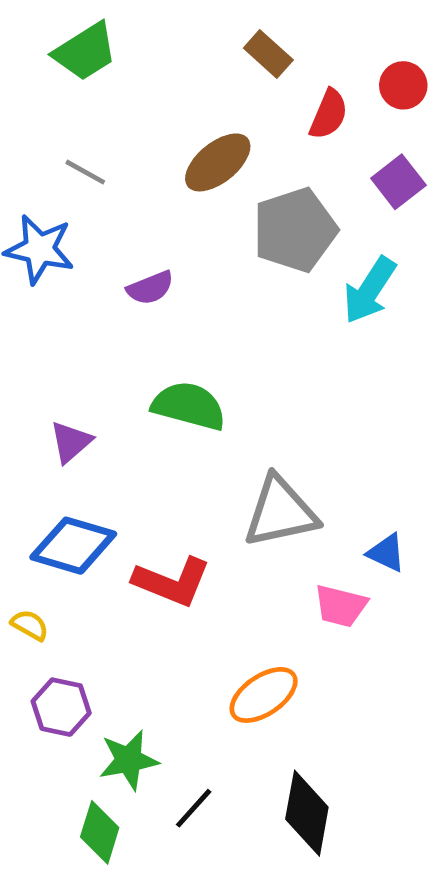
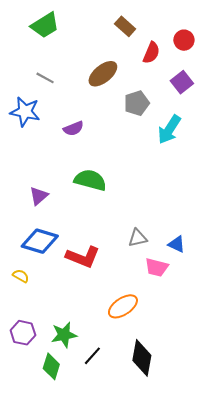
gray pentagon: (295, 230) -> (137, 103), size x0.7
gray triangle: (280, 512) -> (138, 238), moved, size x0.6
purple hexagon: (61, 707) -> (23, 333), moved

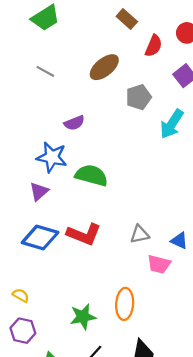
blue star: (25, 112) -> (52, 157), moved
red L-shape: (83, 257) -> (84, 234), moved
yellow semicircle: (21, 276) -> (21, 295), moved
orange ellipse: (123, 306) -> (125, 304), turned -52
green star: (64, 335) -> (83, 317), moved

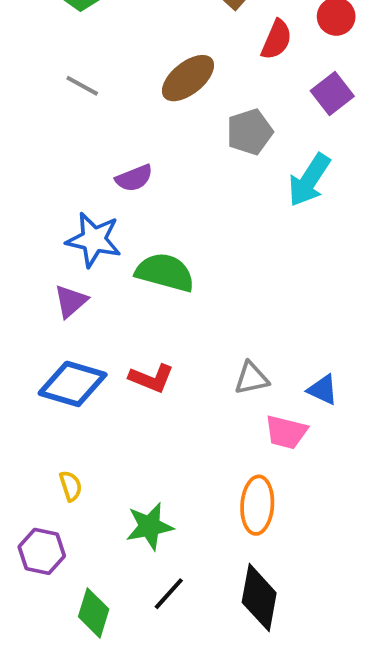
red L-shape: (84, 234) -> (151, 378), size x0.7
yellow semicircle: (21, 295) -> (71, 486), moved, turned 42
orange ellipse: (125, 304) -> (257, 505), moved

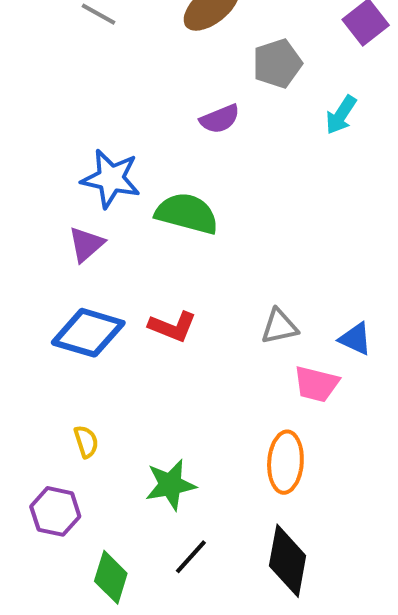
purple semicircle: (134, 178) -> (220, 119), moved
cyan arrow: (309, 180) -> (341, 115), size x0.7

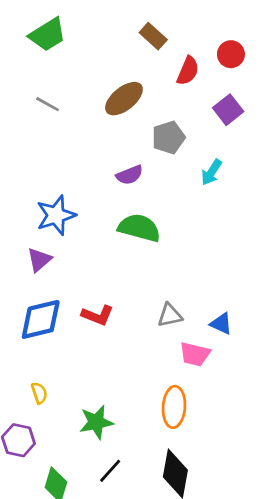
blue star: (111, 179) -> (56, 215), turned -30
green semicircle: (187, 213) -> (139, 228), moved
blue diamond: (88, 333) -> (41, 319), turned -30

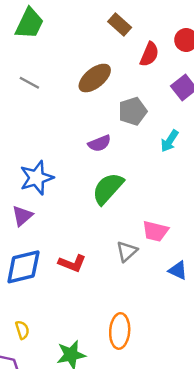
green trapezoid: (48, 35) -> (29, 23), turned -32
green semicircle: (139, 228) -> (108, 188), turned -63
gray triangle: (170, 315) -> (127, 251), moved, turned -30
pink trapezoid: (195, 354) -> (155, 231), moved
orange ellipse: (174, 407) -> (120, 331), moved

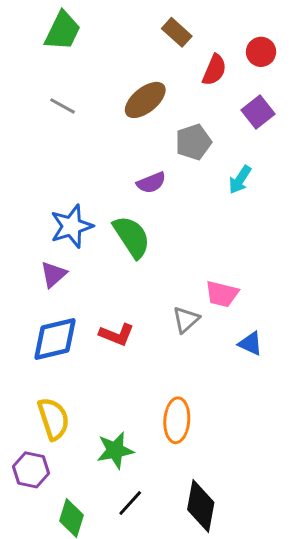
green semicircle: (108, 188) -> (132, 237), moved, turned 105
yellow semicircle: (22, 330) -> (53, 419), size x1.8

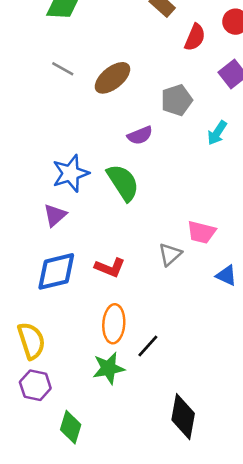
brown ellipse: (145, 100) -> (112, 78), moved
yellow semicircle: (53, 419) -> (31, 341), moved
orange ellipse: (177, 420) -> (114, 324), moved
black line: (130, 503) -> (148, 346), moved

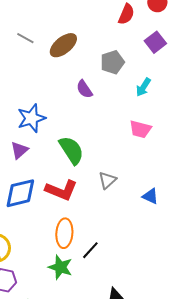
purple semicircle: (140, 135) -> (84, 89), turned 78
green semicircle: (123, 182) -> (71, 150), moved
pink trapezoid: (201, 232) -> (140, 129), moved
red L-shape: (110, 268) -> (61, 190), size x1.4
green star: (109, 368) -> (60, 267), turned 30

